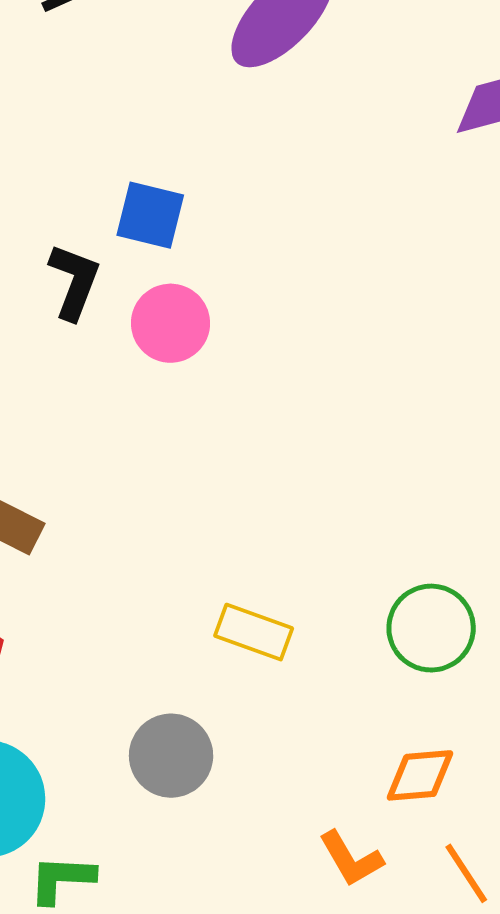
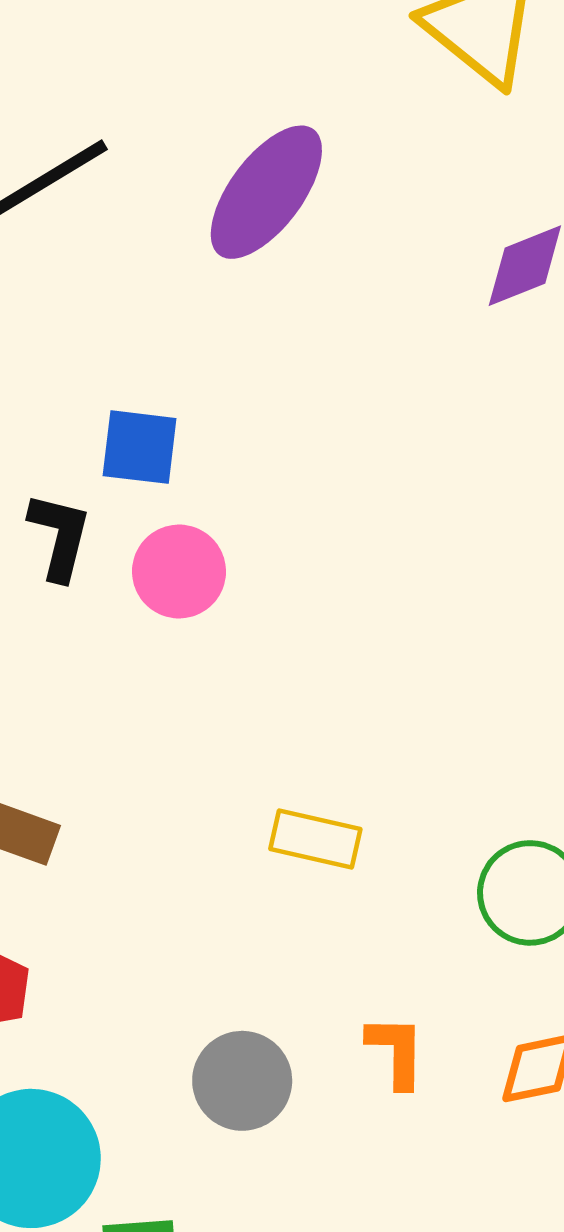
yellow rectangle: (254, 632) -> (315, 839), moved
orange L-shape: (351, 859) -> (396, 1051), moved, turned -142

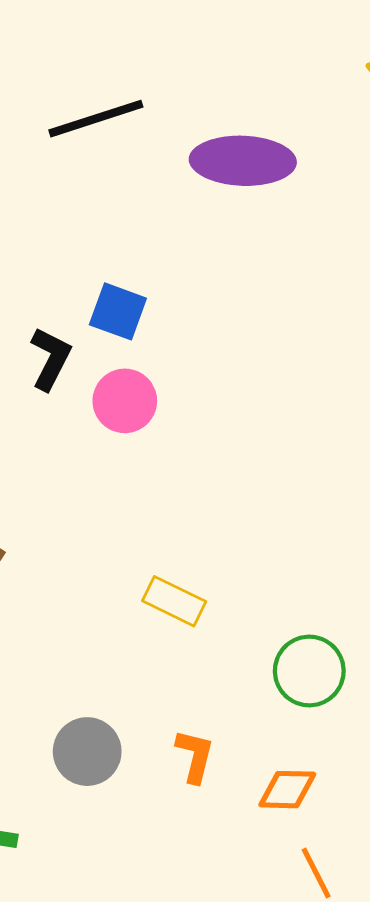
purple ellipse: (266, 192) -> (243, 161), turned 42

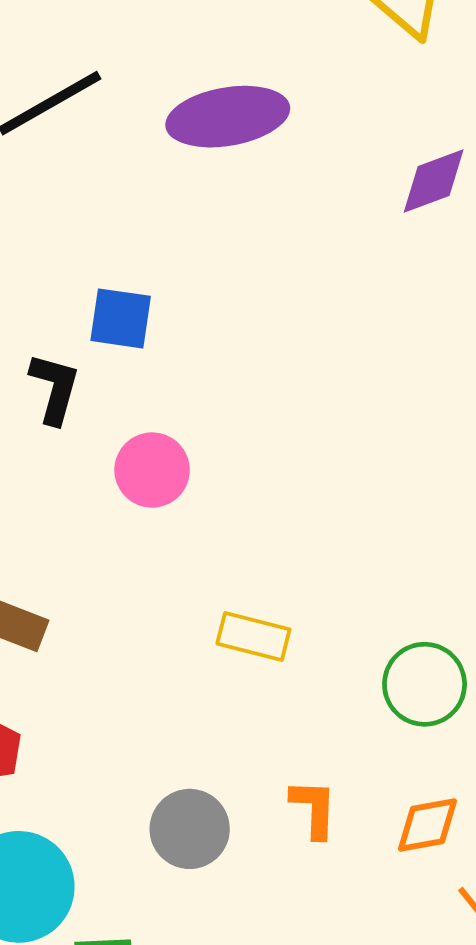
pink circle: (125, 401) -> (152, 470), moved

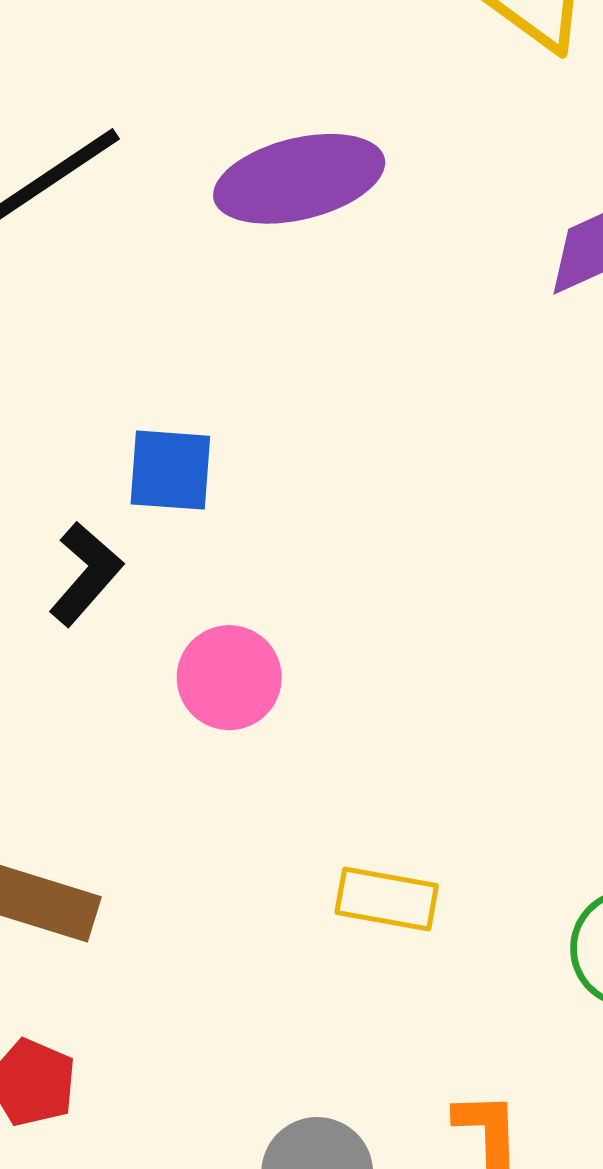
black L-shape: (55, 388) -> (86, 574), turned 30

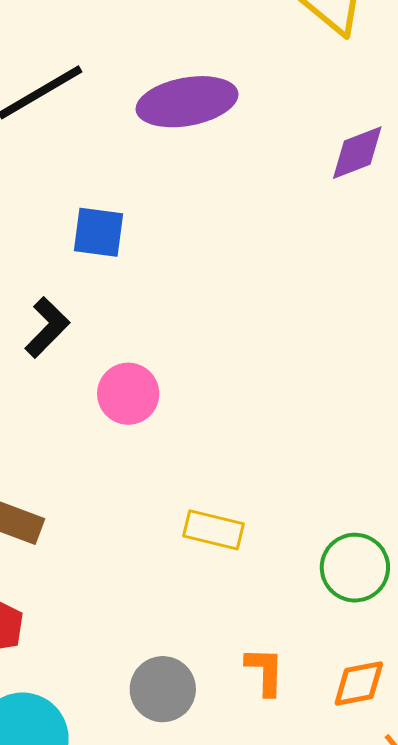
blue square: (170, 470) -> (99, 232), moved

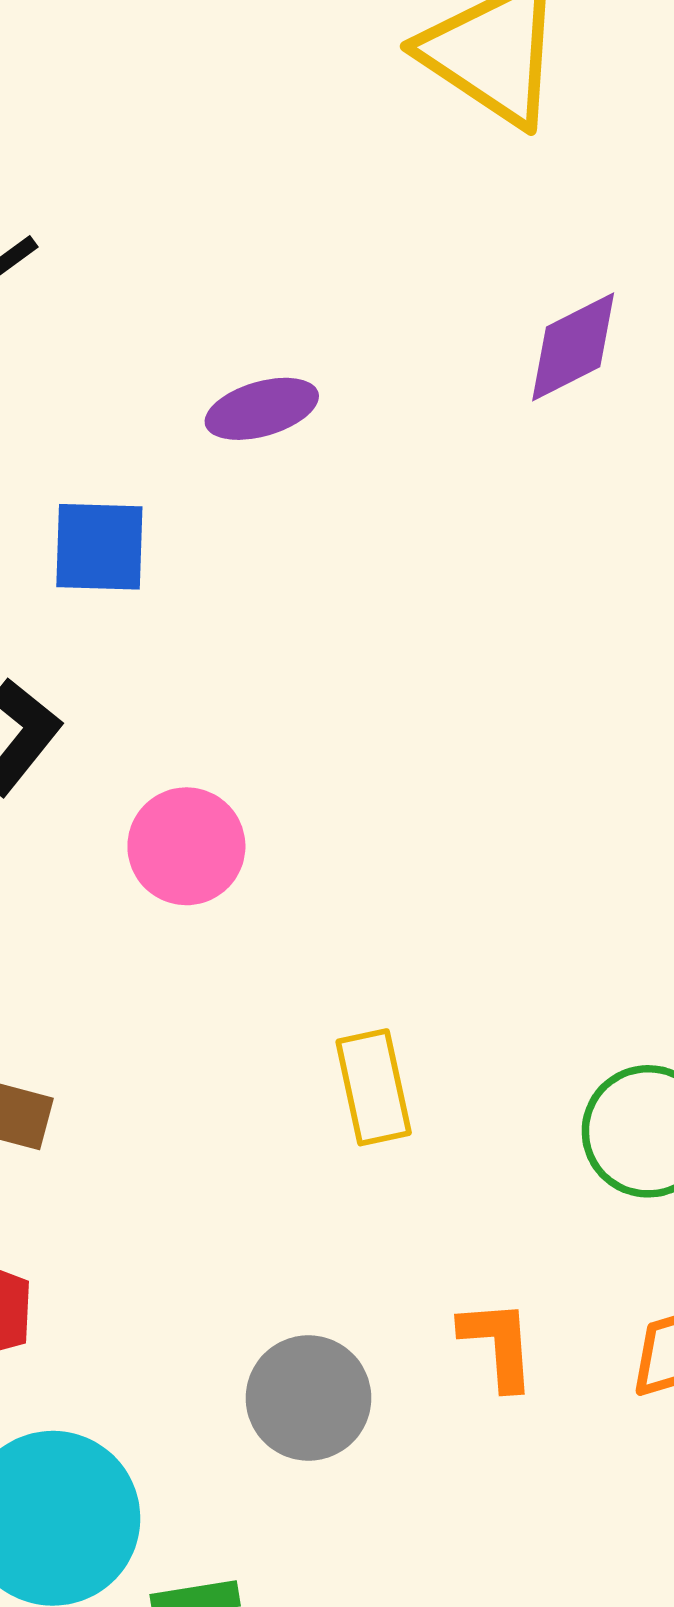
purple ellipse: (187, 102) -> (262, 409), moved, size x0.6
yellow rectangle: (213, 530) -> (374, 1087), turned 70

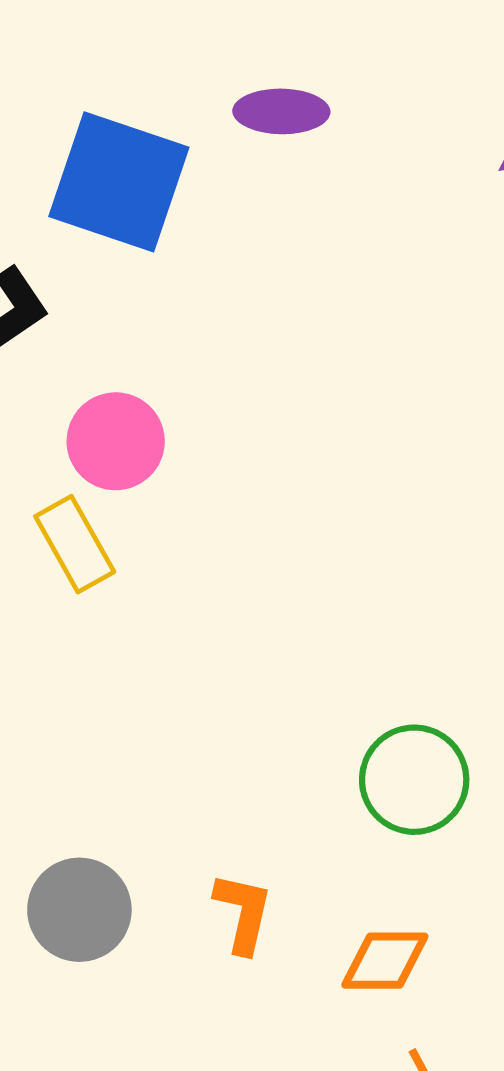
blue square: (99, 547) -> (119, 182), size x1.6
yellow rectangle: (374, 1087) -> (75, 544), moved, turned -34

